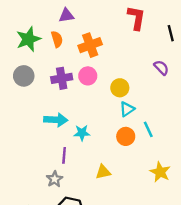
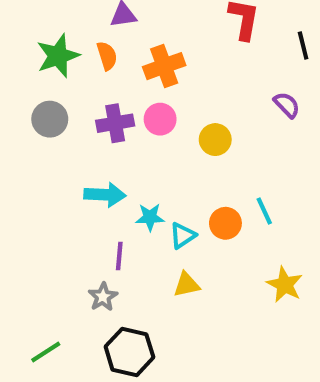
cyan triangle: (127, 109) -> (183, 236), moved

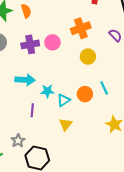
orange cross: (164, 66) -> (81, 28), moved
yellow circle: (215, 140) -> (88, 57), moved
yellow triangle: (187, 285) -> (66, 124), turned -40
gray star: (103, 297) -> (18, 141), moved

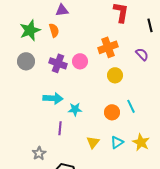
purple cross: (30, 44) -> (58, 63), turned 30
cyan triangle: (64, 100) -> (117, 142), moved
gray star: (18, 141) -> (39, 153), moved

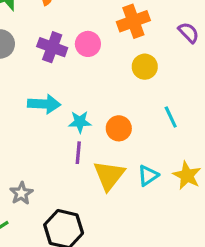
orange circle: (112, 112) -> (119, 128), moved
purple line: (60, 128) -> (78, 153), moved
yellow triangle: (93, 142) -> (109, 175), size x1.5

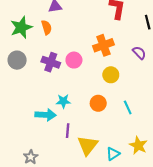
cyan arrow: (44, 104) -> (45, 115), moved
cyan star: (80, 122) -> (63, 101), moved
orange circle: (119, 128) -> (98, 103), moved
cyan triangle: (148, 175) -> (113, 154), moved

